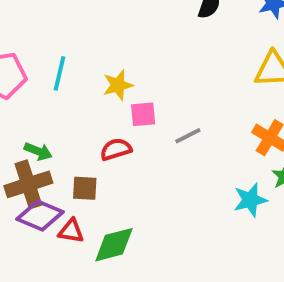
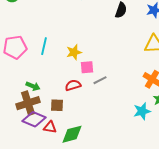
gray line: (188, 136) -> (100, 80), moved

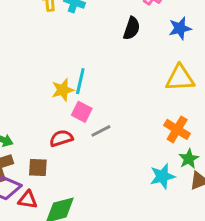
cyan line: (44, 46) -> (80, 81), moved
pink square: (87, 67) -> (82, 112), turned 32

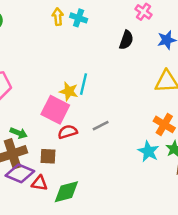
yellow star: (63, 90) -> (69, 91), turned 30
pink square: (82, 112) -> (55, 110), moved, size x1.6
cyan star: (162, 176) -> (148, 151), moved, turned -30

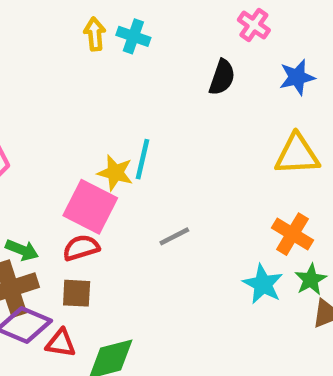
red semicircle: (68, 132) -> (81, 248), moved

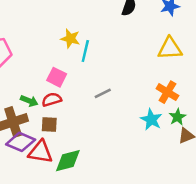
yellow star: (115, 173) -> (70, 39), moved
pink square: (90, 207) -> (57, 77), size x0.7
green arrow: (22, 250) -> (29, 101), moved
red triangle: (61, 343) -> (40, 152), size x1.5

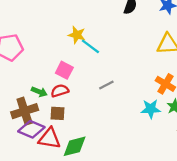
cyan line: (85, 51) -> (90, 46), turned -66
cyan star: (151, 120) -> (151, 109), turned -30

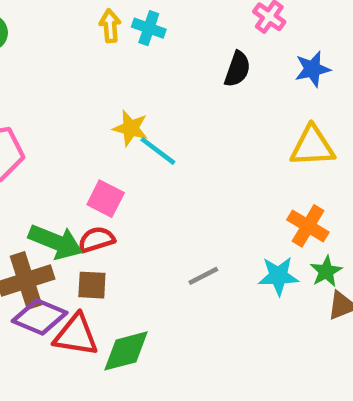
gray line: (106, 85) -> (203, 276), moved
green arrow: (39, 92) -> (56, 242), size x1.6

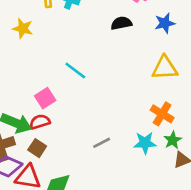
black semicircle: (237, 69) -> (121, 23), turned -120
yellow star: (131, 128) -> (23, 28), moved
pink square: (106, 199) -> (45, 98), turned 30
brown square: (92, 285) -> (37, 148), turned 30

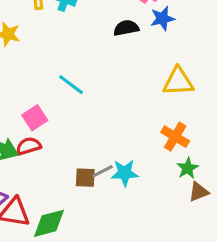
blue star: (165, 23) -> (162, 18), moved
cyan star: (145, 143) -> (125, 173), moved
brown square: (37, 148) -> (85, 178), moved, turned -30

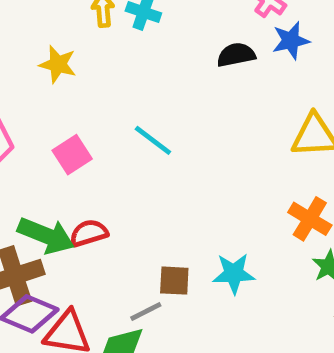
pink square: (35, 118) -> (72, 155), moved
gray line: (103, 171) -> (146, 312), moved

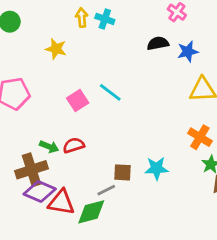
blue star: (291, 41) -> (188, 52), moved
pink square: (72, 155) -> (78, 100), moved
green arrow: (46, 235) -> (49, 147), size x0.6

